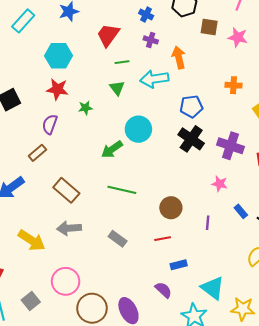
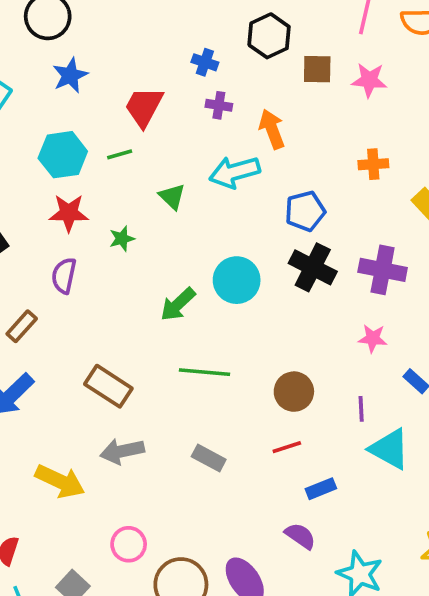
green line: (122, 62) -> (120, 154), moved
cyan circle: (138, 129) -> (237, 280), moved
brown rectangle: (37, 153) -> (22, 326), moved
pink circle: (66, 281) -> (129, 544), size x0.7
cyan triangle: (213, 288) -> (390, 449), moved

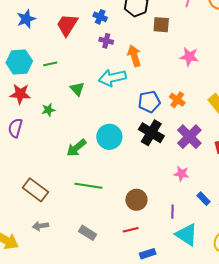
pink star: (369, 80) -> (189, 57), moved
red trapezoid: (144, 107) -> (67, 25), moved
orange cross: (373, 164) -> (177, 100), moved, turned 35
purple cross: (383, 270) -> (189, 137), turned 30
gray arrow: (122, 451) -> (41, 226), size x0.7

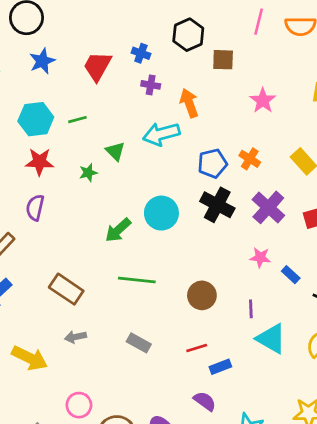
pink star: (189, 57) -> (263, 100), turned 30
green star: (48, 110) -> (88, 173), moved
blue rectangle: (203, 199) -> (291, 275), moved
red line: (131, 230) -> (197, 348), moved

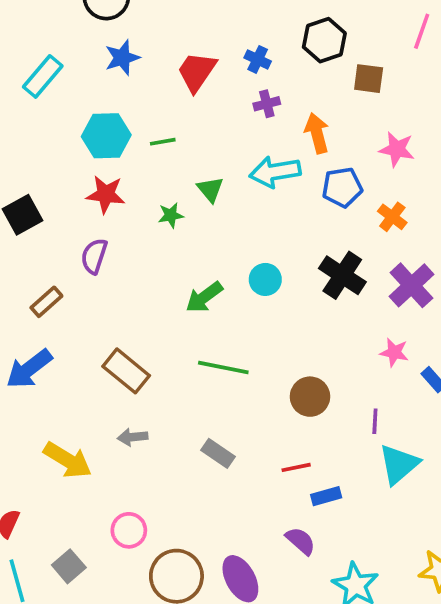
purple cross: (151, 85) -> (267, 104), turned -30
pink star: (263, 100) -> (397, 149), moved, turned -30
blue pentagon: (212, 163) -> (342, 187), moved
cyan circle: (161, 213) -> (265, 279), size x0.7
cyan triangle: (271, 339) -> (399, 464), turned 44

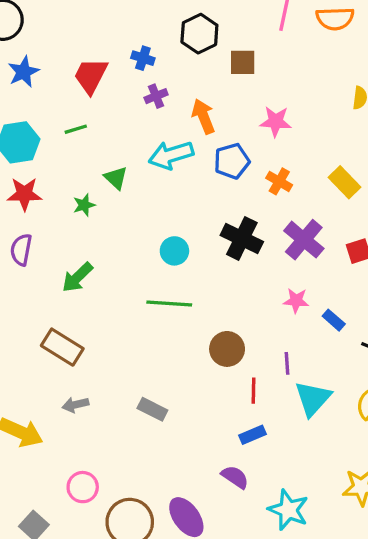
green line: (163, 142) -> (76, 129), moved
green arrow: (204, 297) -> (77, 277), moved
green line: (223, 367) -> (169, 304), moved
red line: (296, 467) -> (253, 391), moved, turned -70

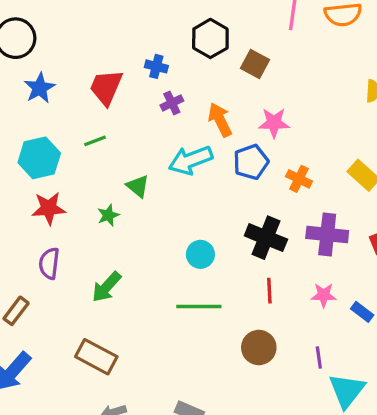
brown square: (243, 62) -> (255, 64), turned 32
pink star: (276, 121) -> (274, 123), moved
purple cross: (304, 240) -> (327, 235), turned -30
red line: (253, 391) -> (269, 291), moved

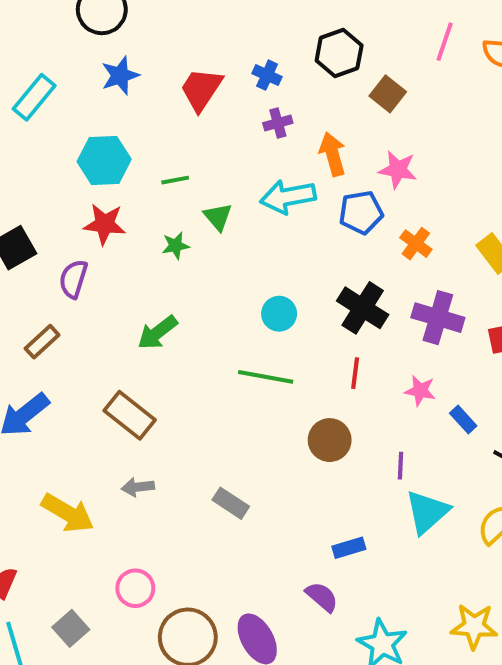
green line: (95, 141) -> (175, 180), moved
purple semicircle: (49, 263) -> (73, 279), moved

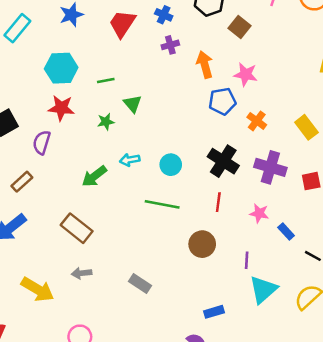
cyan arrow: (288, 197) -> (130, 160), moved, size x0.6

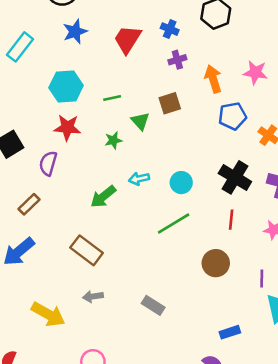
brown square: (239, 27) -> (170, 103), moved, turned 35
pink star: (246, 74) -> (255, 73), moved
green line: (162, 204) -> (174, 223), turned -40

